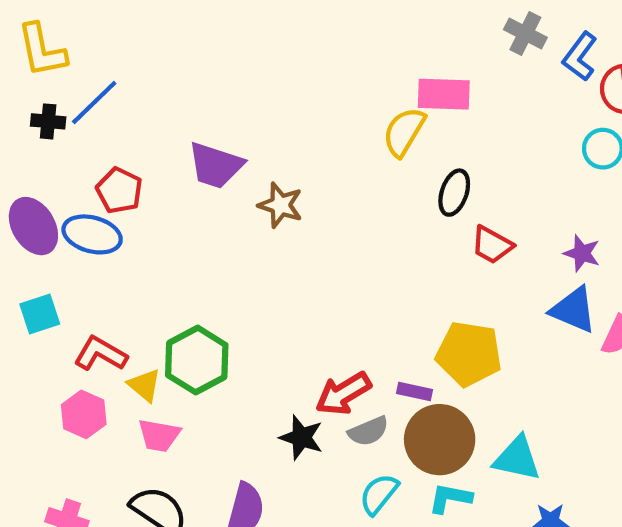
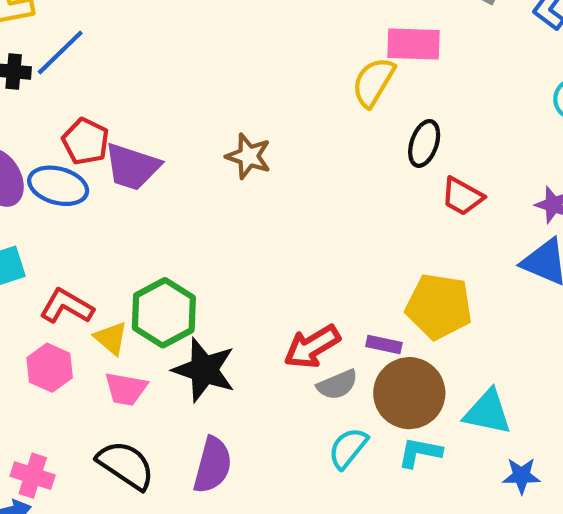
purple trapezoid: (216, 165) -> (132, 167), moved
black star: (301, 437) -> (204, 370), moved, size x1.4

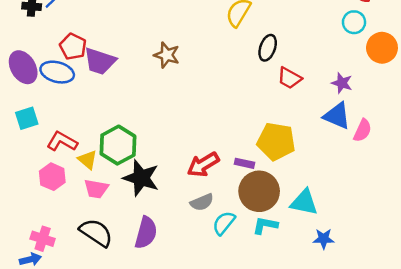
gray semicircle: (337, 385) -> (202, 202), moved

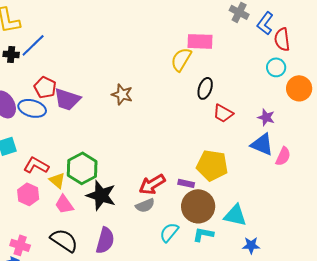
pink trapezoid: (96, 189) -> (64, 204), turned 45
gray semicircle: (202, 202) -> (145, 205), moved

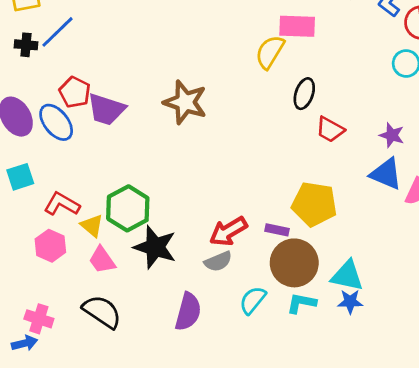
brown star: (122, 94) -> (185, 102), size x1.4
blue ellipse: (32, 108) -> (56, 122), turned 36
purple semicircle: (105, 240) -> (188, 312), moved
blue star: (251, 245) -> (350, 302), moved

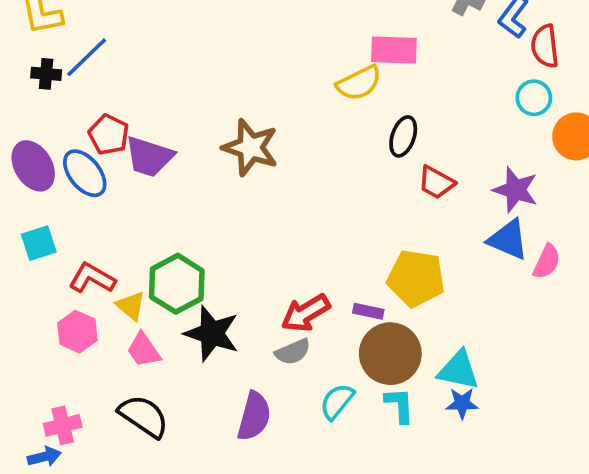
yellow semicircle: (270, 52) -> (359, 83), turned -147
purple star: (392, 135) -> (515, 190), size x1.4
cyan L-shape: (301, 303) -> (400, 405), turned 76
pink cross: (39, 319) -> (63, 425), turned -32

